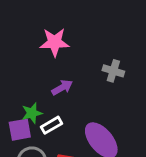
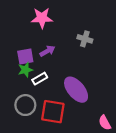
purple square: (20, 130) -> (25, 57), moved

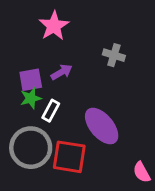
pink star: (42, 18) -> (54, 26), turned -30
white rectangle: (40, 79) -> (51, 111), turned -32
gray circle: (25, 105) -> (31, 148), size x1.4

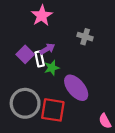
purple square: (31, 80) -> (25, 54), turned -35
green star: (31, 98) -> (52, 68), moved
white rectangle: (51, 111) -> (40, 59), moved, turned -40

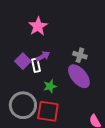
gray cross: (85, 37) -> (80, 55), moved
green star: (52, 68) -> (50, 86), moved
purple ellipse: (76, 88) -> (79, 76), moved

